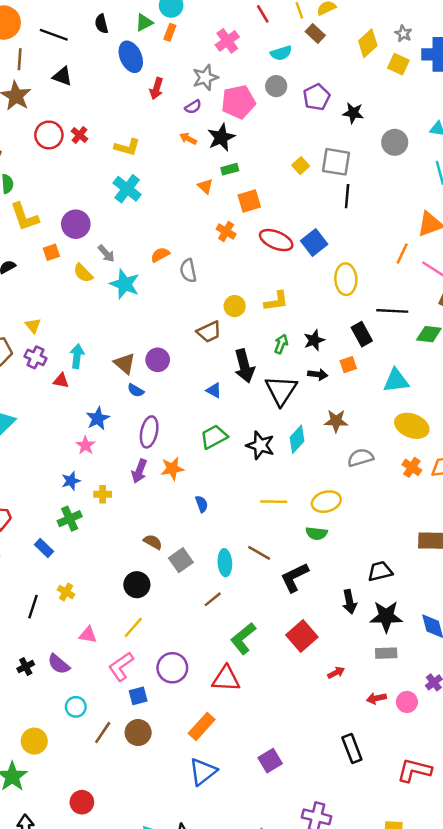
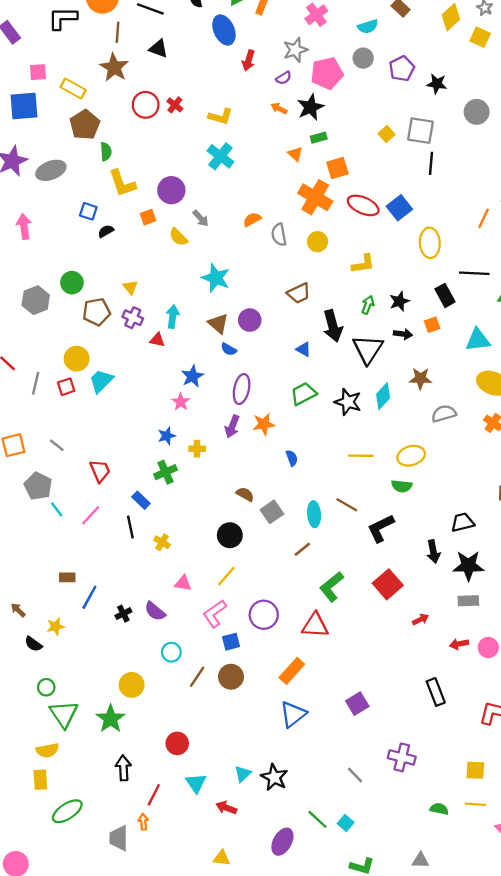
orange cross: (226, 232) -> (315, 197), size x1.8
cyan star: (125, 284) -> (216, 278), moved
yellow circle: (235, 306) -> (318, 242), moved
black line: (33, 607) -> (130, 527), moved, turned -30

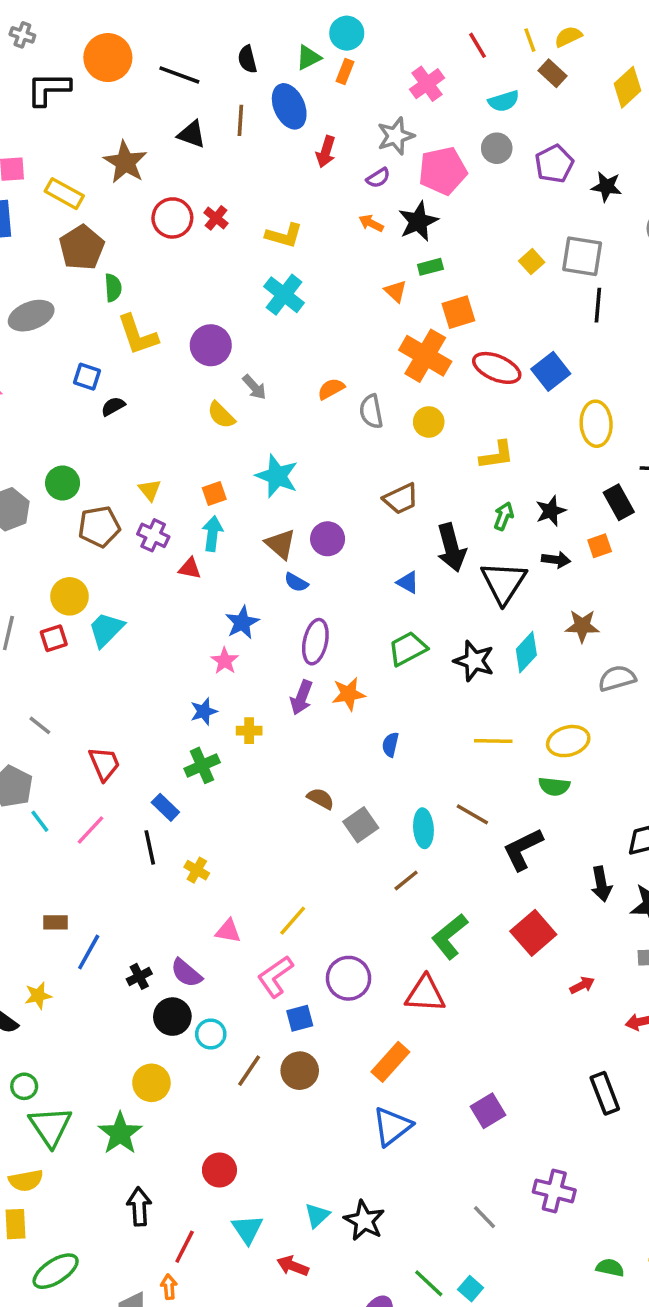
brown line: (118, 32) -> (240, 120), moved
orange square: (148, 217) -> (214, 493), moved
blue semicircle: (292, 458) -> (390, 745), turned -147
black circle: (230, 535) -> (172, 1017), moved

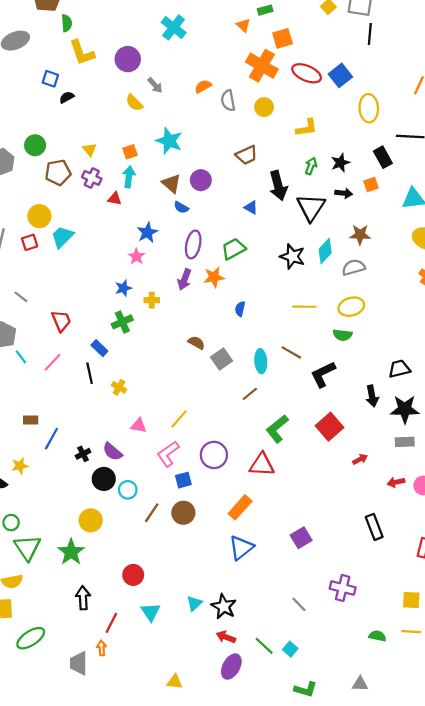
green trapezoid: (408, 649) -> (234, 249), moved
gray semicircle: (617, 678) -> (353, 267), moved
red arrow: (293, 1266) -> (226, 637), moved

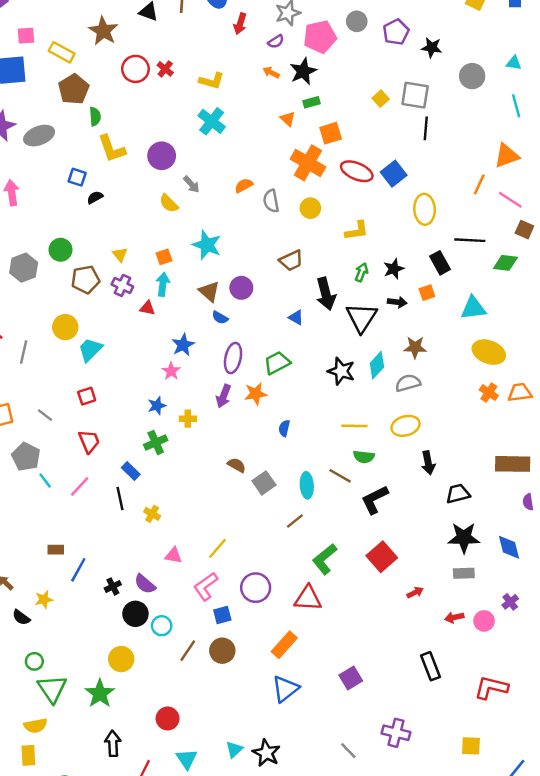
red square: (30, 242) -> (87, 396), moved
green semicircle: (343, 335) -> (364, 457), moved
black arrow: (372, 396) -> (428, 463), moved

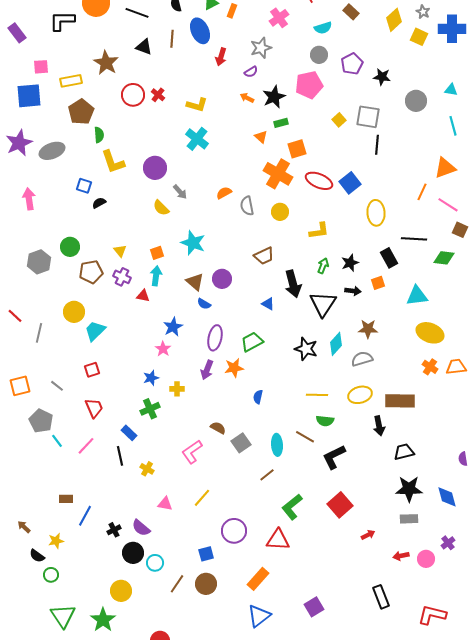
pink pentagon: (320, 37) -> (309, 85), moved
yellow rectangle: (62, 52) -> (71, 81), turned -40
brown rectangle: (513, 464) -> (400, 401), moved
pink L-shape: (206, 586) -> (192, 452), moved
green circle: (34, 661) -> (51, 575), moved

